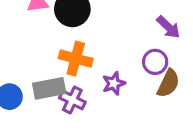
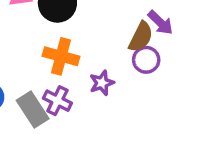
brown semicircle: (168, 83) -> (141, 37), moved
gray rectangle: (49, 88) -> (33, 110), moved, turned 68

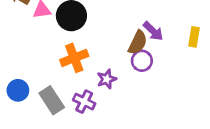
orange cross: (61, 56) -> (74, 58), turned -36
purple cross: (57, 101) -> (84, 102), moved

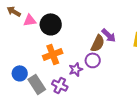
purple circle: (142, 61) -> (93, 60), moved
blue circle: (18, 90) -> (20, 73), moved

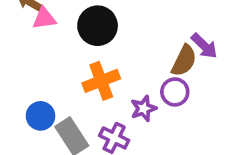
pink triangle: (30, 20) -> (44, 18), moved

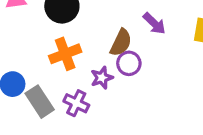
brown semicircle: (184, 61) -> (121, 43), moved

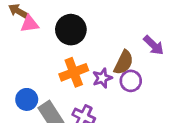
purple star: (102, 78) -> (102, 78), moved

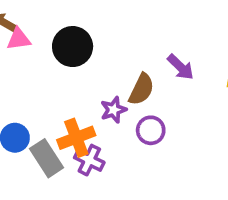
orange cross: (74, 72) -> (76, 138), moved
purple circle: (131, 81) -> (151, 130), moved

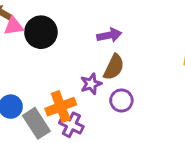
black circle: (73, 47) -> (41, 32), moved
purple arrow: (181, 67) -> (109, 35), moved, turned -55

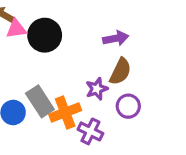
gray rectangle: (36, 123) -> (40, 101), moved
purple cross: (71, 125) -> (90, 131), moved

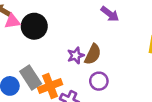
purple arrow: (116, 38) -> (110, 14), moved, turned 48
purple star: (97, 89) -> (76, 55), moved

